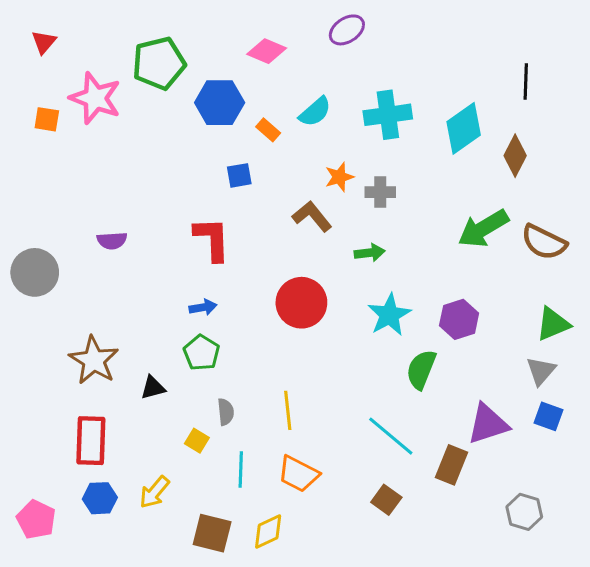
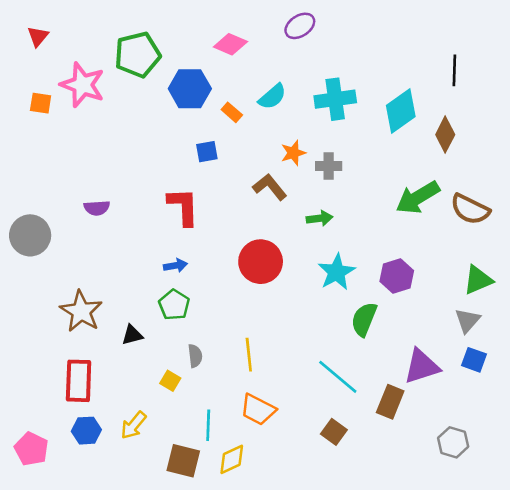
cyan line: (241, 469) -> (208, 425), moved

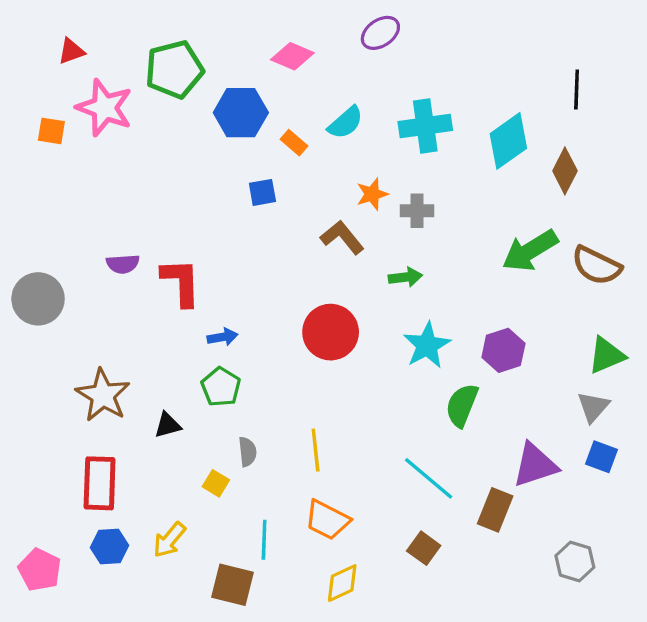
red triangle: (38, 36) -> (71, 51), moved, turned 30
red L-shape: (183, 207) -> (181, 282), moved
yellow diamond: (232, 459) -> (342, 583), moved

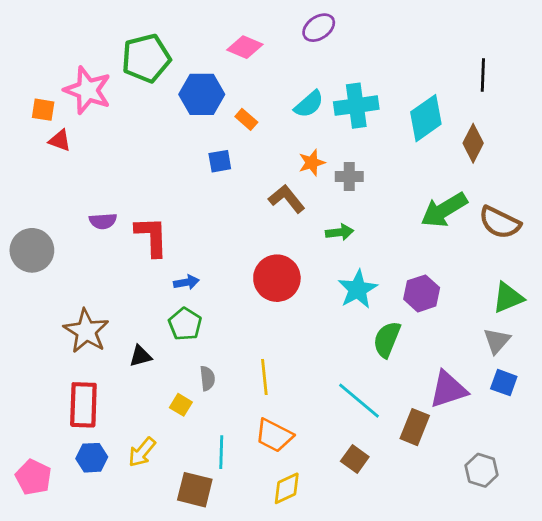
red triangle: (71, 51) -> (60, 140), moved, turned 40
cyan semicircle: (346, 123) -> (309, 104), moved

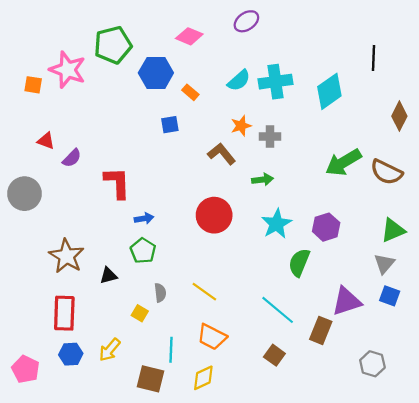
red triangle: (60, 140) -> (46, 141), moved
brown diamond: (473, 143) -> (399, 116), moved
purple semicircle: (103, 221) -> (72, 158), moved, turned -42
yellow line: (264, 377) -> (204, 292), turned -48
yellow diamond: (287, 488) -> (203, 378), moved

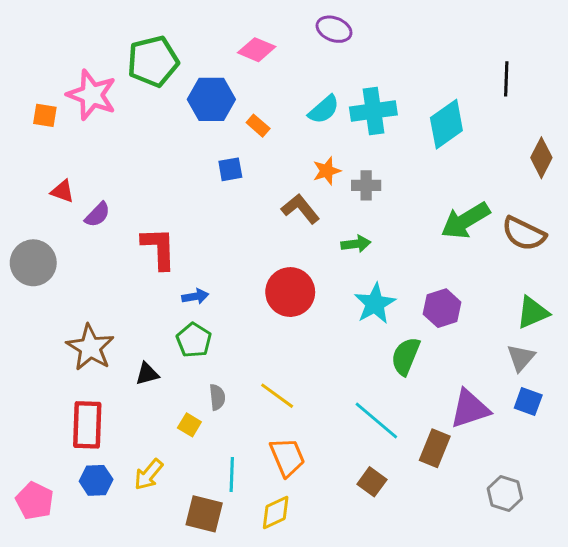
purple ellipse: (246, 21) -> (334, 29), turned 55
orange trapezoid: (212, 337) -> (287, 457), turned -140

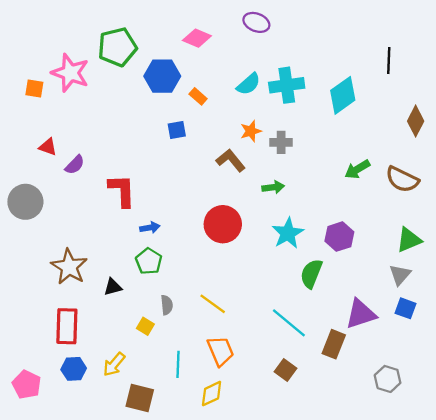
green arrow: (465, 220) -> (357, 169), size x0.7
brown square: (204, 514) -> (140, 398), moved

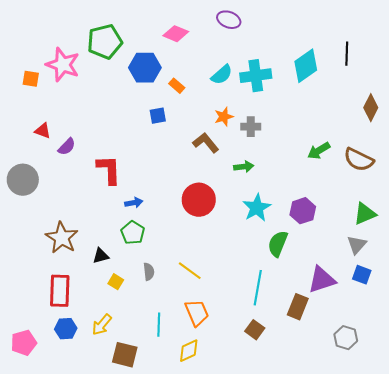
cyan diamond: (343, 95) -> (306, 66), moved
cyan line: (289, 323) -> (258, 288), turned 60
yellow square: (145, 326) -> (116, 282), moved
pink pentagon: (27, 385) -> (24, 343), turned 30

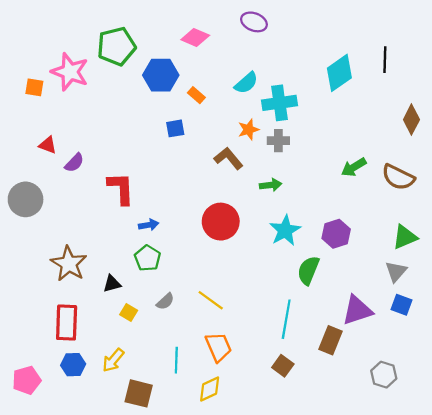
cyan cross: (256, 76) -> (279, 103), moved
gray semicircle: (149, 272) -> (165, 301), turned 54

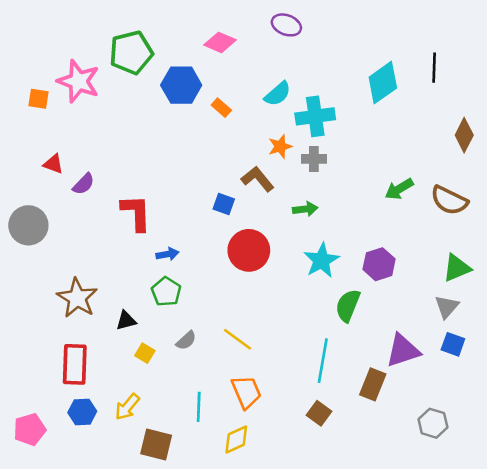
blue square: (175, 128) -> (224, 204), moved, turned 30

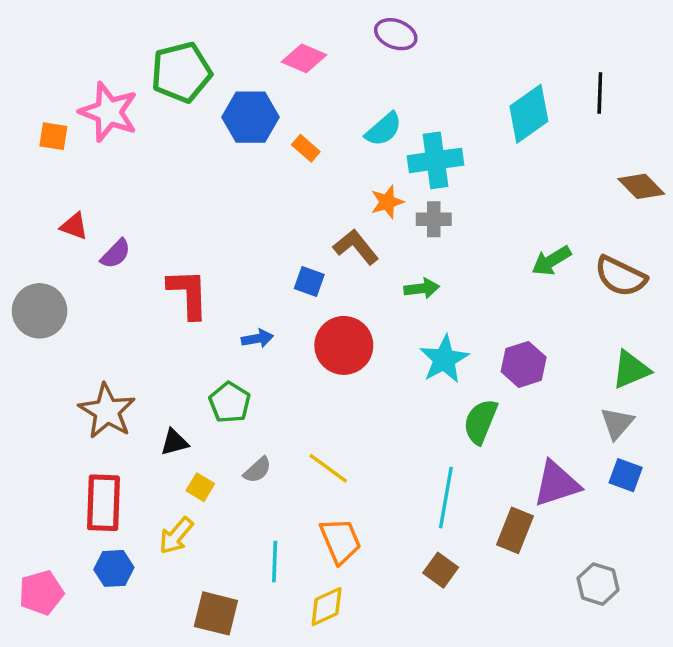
brown diamond: (464, 135) -> (641, 186), turned -72
blue arrow: (167, 254) -> (257, 339), moved
yellow arrow: (127, 407) -> (176, 536), moved

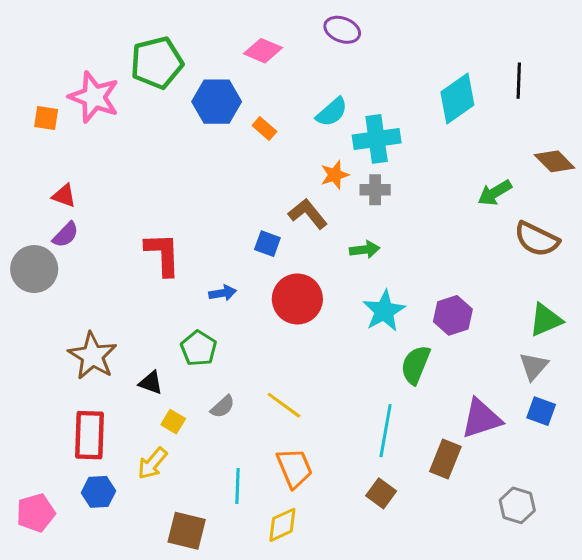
purple semicircle: (116, 254) -> (66, 235), moved
green arrow: (551, 261) -> (495, 193), moved
black triangle: (174, 442) -> (151, 383), turned 35

